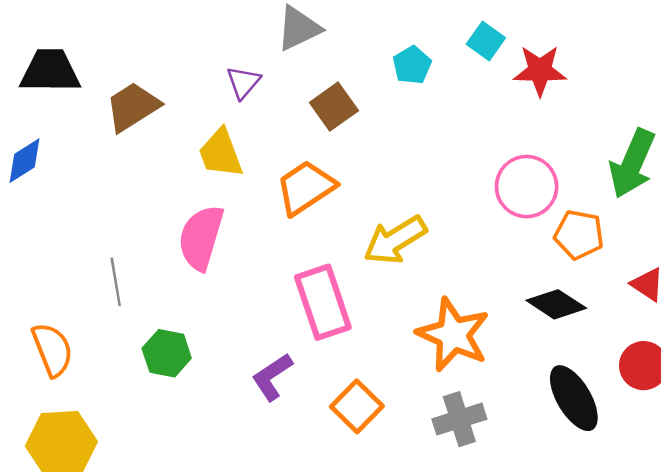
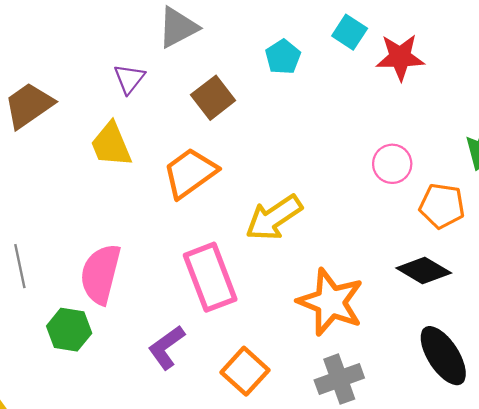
pink circle: (527, 187) -> (392, 164), size x0.7
pink semicircle: (201, 238) -> (101, 274), moved

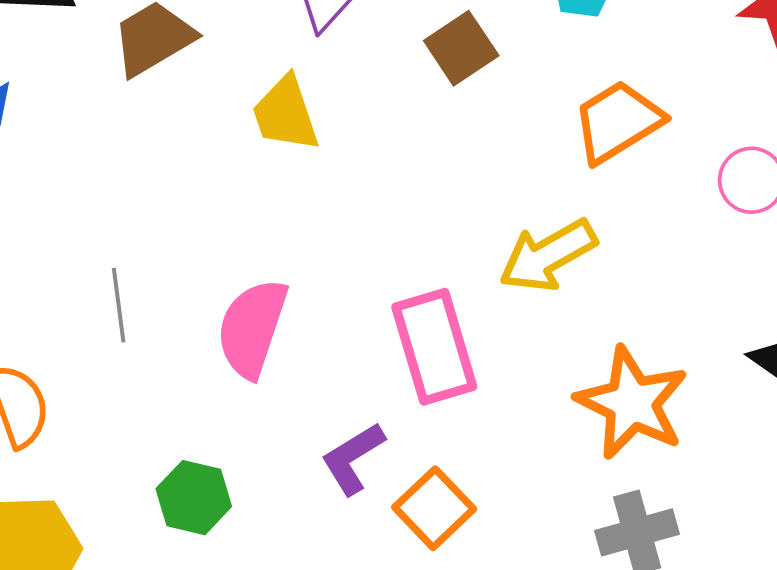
orange trapezoid: (190, 173) -> (618, 122), moved
green hexagon: (69, 330) -> (194, 498), moved
orange square: (245, 371) -> (434, 508), moved

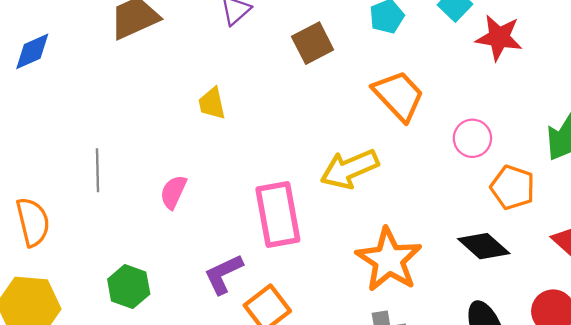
yellow trapezoid: (285, 114) -> (212, 103), moved, size x0.7
orange trapezoid: (618, 122) -> (399, 96), turned 72
pink semicircle: (252, 328) -> (173, 192), size x0.6

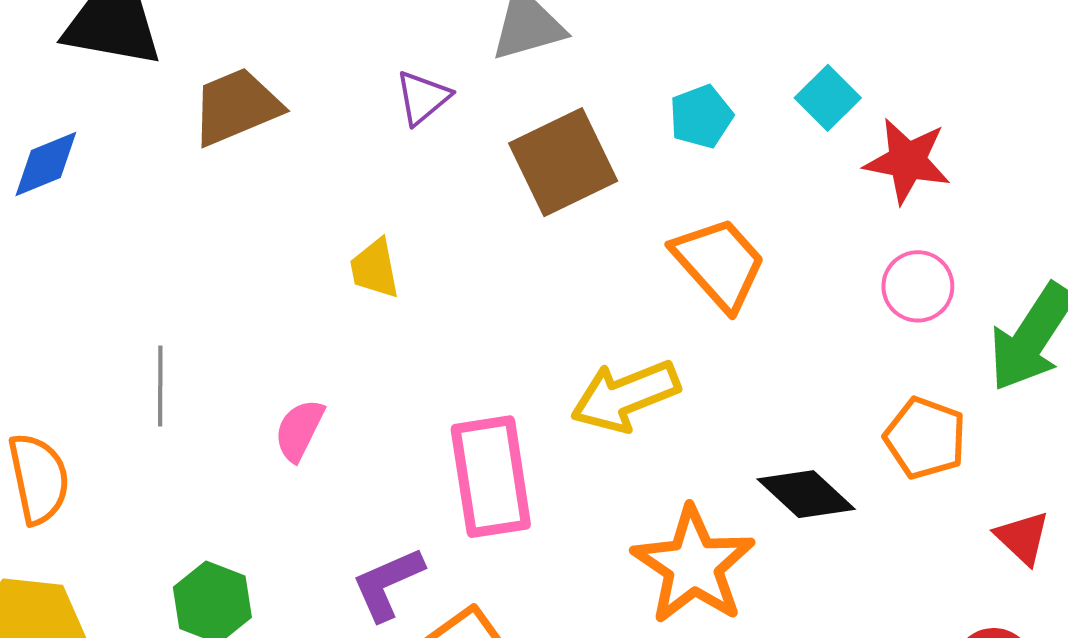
brown square: (313, 43) -> (563, 162), size x1.4
pink circle: (472, 138) -> (918, 286), moved
black diamond: (484, 246) -> (806, 494), moved

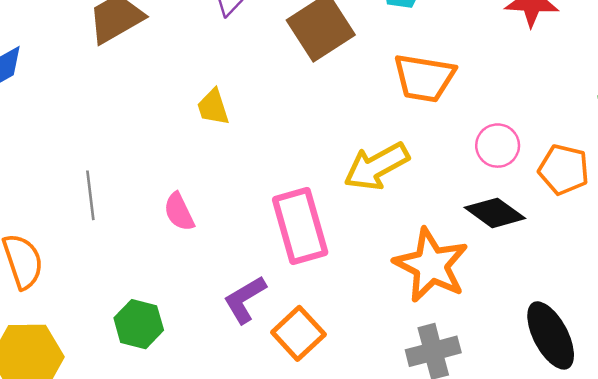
orange trapezoid: (719, 263) -> (424, 78), turned 148
pink circle: (918, 286) -> (498, 146), moved
pink semicircle: (299, 430) -> (179, 212), turned -45

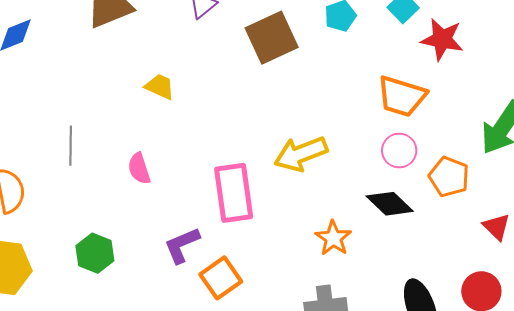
orange trapezoid: (424, 78) -> (402, 96), moved
yellow trapezoid: (213, 107) -> (160, 87), moved, turned 124
orange star: (431, 265) -> (333, 238), size x0.6

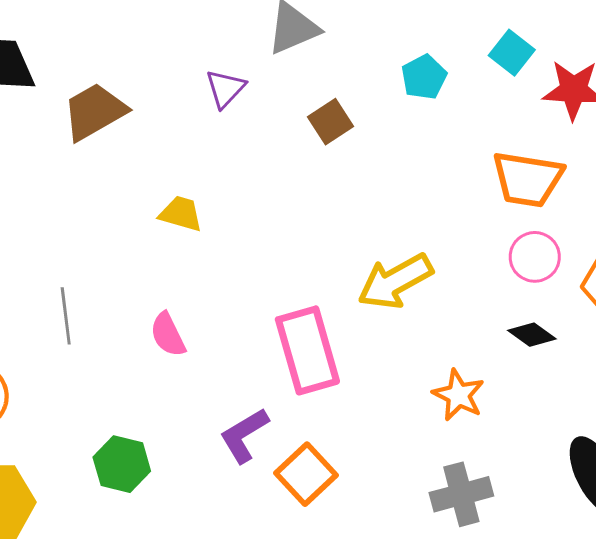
brown square: (272, 38) -> (330, 122), size x0.6
black diamond: (390, 204) -> (532, 335), size x0.7

